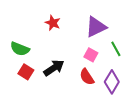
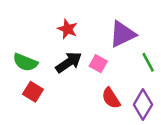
pink square: (91, 55) -> (98, 64), moved
black arrow: (54, 68) -> (69, 62), moved

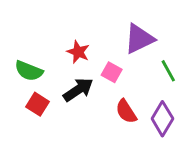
red star: (67, 29) -> (78, 52), moved
black arrow: (69, 62) -> (78, 90), moved

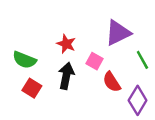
black arrow: (78, 90) -> (66, 76), turned -45
red semicircle: (126, 111) -> (112, 82), moved

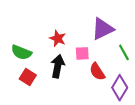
pink square: (94, 61) -> (82, 53), turned -32

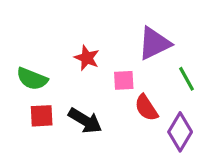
black arrow: (58, 66) -> (85, 121), moved, turned 110
red square: (28, 77) -> (42, 116), turned -35

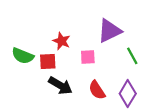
red semicircle: (146, 108) -> (97, 90), moved
red square: (42, 116) -> (48, 62), moved

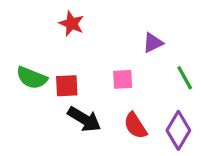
purple triangle: (109, 31) -> (153, 43), size x0.6
red star: (62, 41) -> (72, 24), moved

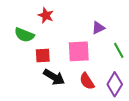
green semicircle: (32, 78) -> (24, 35), moved
pink square: (123, 79) -> (79, 51), size x1.6

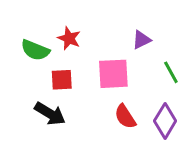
red star: (46, 15) -> (69, 38), moved
black arrow: (54, 77) -> (50, 114), moved

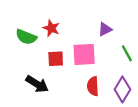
red square: (62, 80) -> (56, 59), moved
red semicircle: (125, 117) -> (93, 86), turned 30

